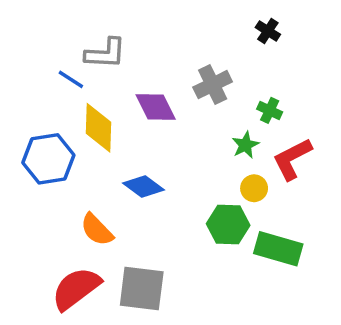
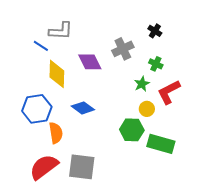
black cross: (268, 31) -> (155, 31), moved
blue hexagon: (48, 159) -> (37, 109), moved
orange semicircle: (97, 230) -> (56, 133), turned -145

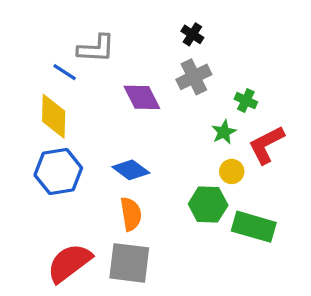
black cross: (155, 31) -> (192, 34), moved
yellow diamond: (57, 74) -> (54, 116), moved
orange semicircle: (56, 133) -> (131, 214), moved

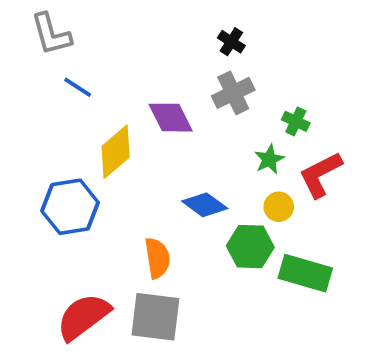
gray L-shape: (96, 49) -> (51, 34), moved, turned 72
yellow diamond: (54, 116) -> (116, 152), moved, turned 48
blue diamond: (131, 170) -> (205, 205), moved

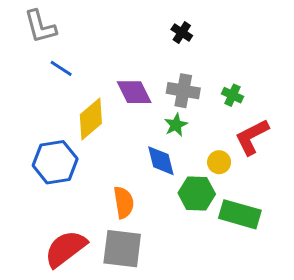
gray cross: (233, 93) -> (183, 91), moved, turned 36
green star: (269, 159) -> (176, 125), moved
blue diamond: (205, 205) -> (161, 161), turned 40

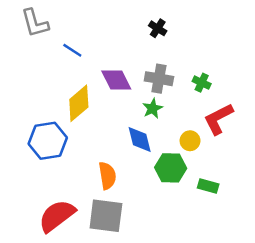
blue line: (61, 68) -> (72, 50), moved
green rectangle: (240, 214) -> (208, 186), size x0.6

